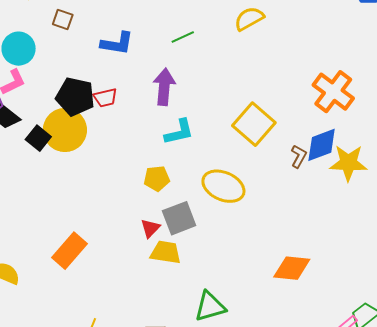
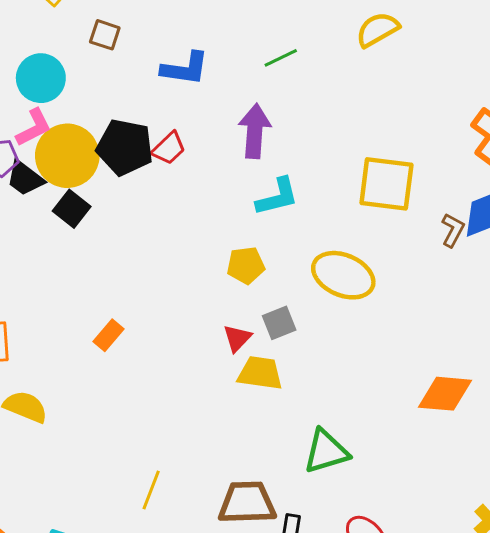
red trapezoid: (105, 98) -> (169, 148), turned -30
yellow square: (254, 124) -> (386, 184), turned -33
yellow circle: (65, 130) -> (67, 156), moved
gray square: (179, 218) -> (279, 323), size x0.7
orange rectangle: (70, 251) -> (108, 335), moved, size x0.6

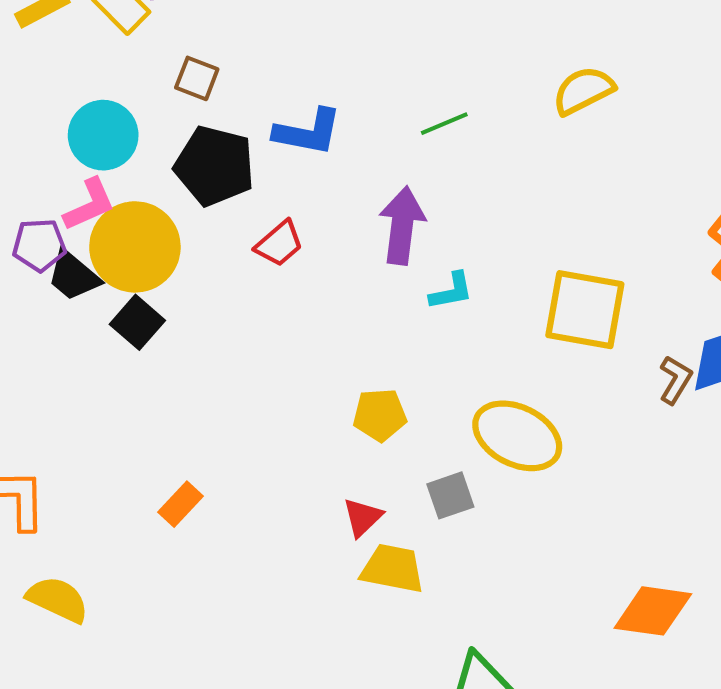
black pentagon: (125, 147) -> (215, 166), moved
cyan L-shape: (277, 197) -> (451, 291), moved, size x0.7
gray square: (279, 323) -> (450, 495), moved

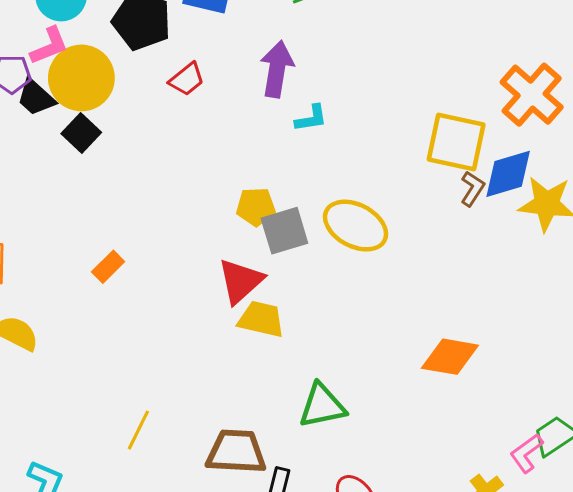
yellow square: (585, 310) -> (456, 142), moved
gray square: (450, 495) -> (284, 231), moved, size x1.4
red triangle: (363, 517) -> (241, 281), size x1.6

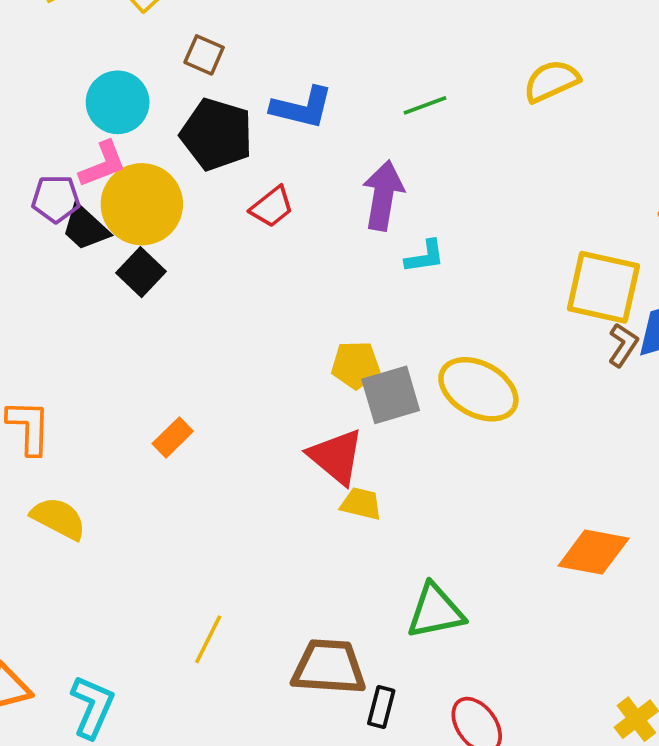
red triangle: (241, 281) -> (336, 456), turned -39
yellow trapezoid: (261, 319) -> (361, 504), size x0.7

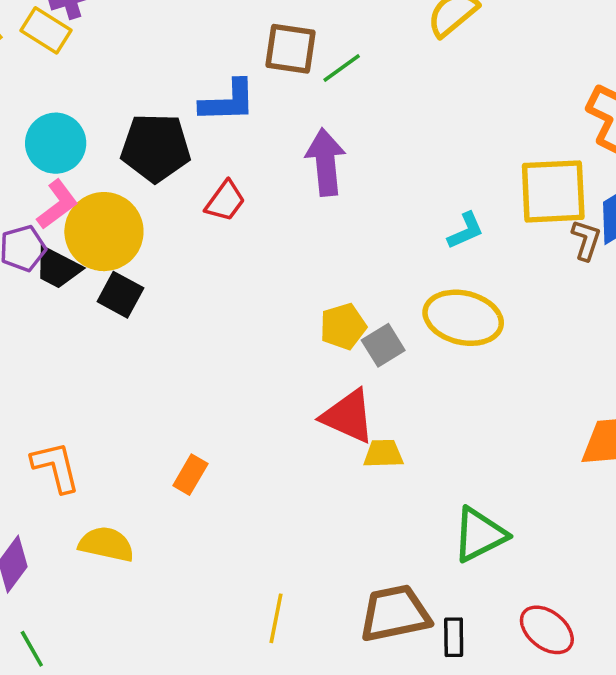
brown square: (204, 55) -> (290, 49), moved, size x1.4
cyan L-shape: (425, 256) -> (466, 231), moved
gray square: (391, 395) -> (383, 345), size x0.7
orange rectangle: (173, 437) -> (190, 475), moved

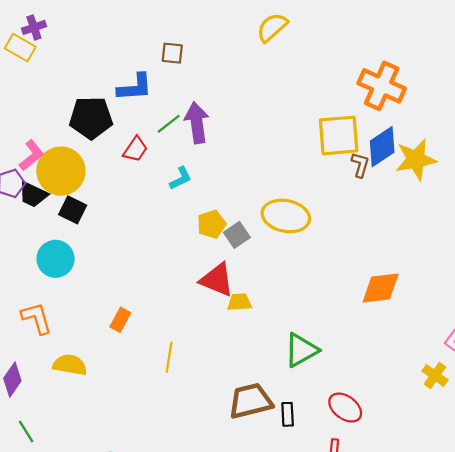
brown square: (290, 49) -> (172, 53), size x0.7
green line: (342, 68) -> (169, 124), moved
cyan circle: (56, 143) -> (56, 259), moved
cyan L-shape: (466, 231) -> (181, 178), moved
yellow line: (276, 618) -> (169, 357), moved

